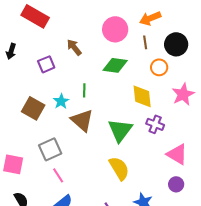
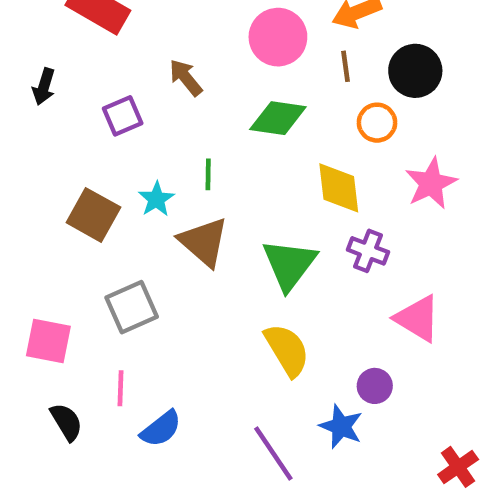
pink line: (58, 175) -> (120, 388), moved, turned 35
purple circle: (176, 184) -> (375, 386), moved

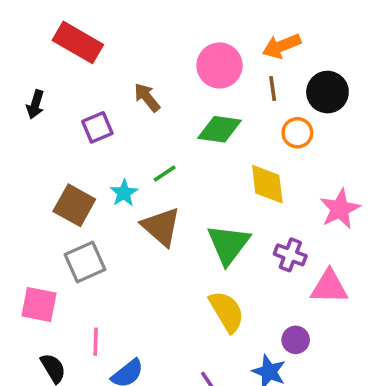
green line: (208, 174) -> (165, 173), turned 55
pink star: (431, 183) -> (340, 209), moved
purple cross: (368, 251) -> (290, 255), moved
gray square: (132, 307) -> (85, 262), moved
pink triangle: (418, 318) -> (329, 287), turned -30

